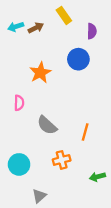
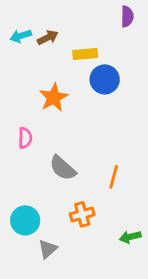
yellow rectangle: (64, 15) -> (85, 54), moved, turned -60
purple semicircle: (92, 31) -> (127, 16), moved
gray triangle: (39, 196) -> (48, 249), moved

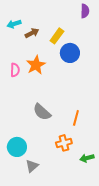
brown arrow: (48, 37) -> (32, 33), moved
yellow rectangle: (85, 54) -> (57, 36), turned -49
pink semicircle: (25, 138) -> (15, 70), moved
orange cross: (82, 214) -> (64, 143), moved

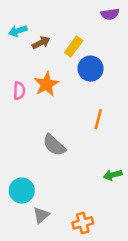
purple semicircle: (85, 11) -> (110, 14), turned 80
orange line: (76, 118) -> (98, 119), moved
orange cross: (64, 143) -> (83, 223), moved
green arrow: (87, 158) -> (113, 175), moved

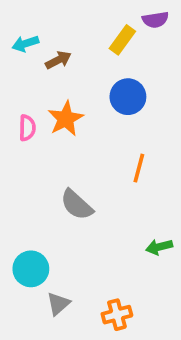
yellow rectangle: (74, 47) -> (122, 40), moved

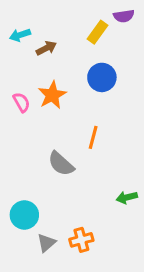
pink semicircle: (27, 128) -> (21, 102), turned -30
orange line: (139, 168) -> (93, 137), moved
orange cross: (117, 315) -> (81, 240), moved

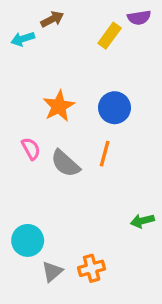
brown arrow: (46, 48) -> (52, 19), moved
blue circle: (102, 77) -> (114, 108), moved
pink semicircle: (21, 102) -> (31, 149), moved
gray semicircle: (61, 164) -> (65, 163), moved

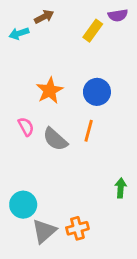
green arrow: (142, 221) -> (121, 188), turned 108
gray triangle: (52, 272) -> (44, 231), size x1.4

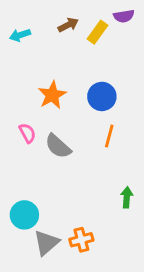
brown arrow: (44, 17) -> (68, 25), moved
orange line: (89, 131) -> (109, 136), moved

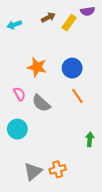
orange star: (52, 95) -> (37, 67), turned -30
orange line: (109, 136) -> (77, 96), turned -49
cyan circle: (24, 215) -> (17, 129), moved

